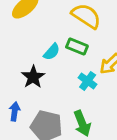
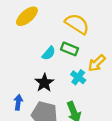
black star: (33, 77) -> (44, 83), moved

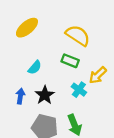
cyan semicircle: (49, 53) -> (35, 67), moved
blue arrow: (18, 102) -> (20, 96), moved

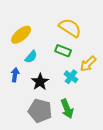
yellow ellipse: (27, 28) -> (21, 35), moved
blue arrow: (20, 96) -> (15, 75), moved

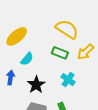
yellow arrow: (88, 64) -> (86, 52), moved

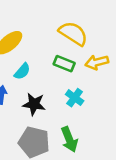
yellow arrow: (86, 52) -> (97, 62), turned 30
black star: (36, 85) -> (34, 104), turned -30

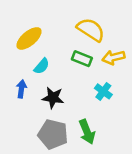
cyan cross: (75, 98) -> (103, 91), moved

